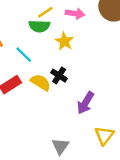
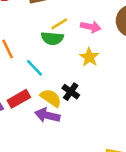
yellow star: (64, 41) -> (89, 57), moved
purple arrow: (85, 103) -> (47, 115), moved, turned 70

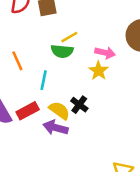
pink arrow: (91, 27) -> (105, 53), moved
cyan line: (34, 68) -> (44, 80), turned 54

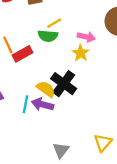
cyan line: (44, 80) -> (25, 104), moved
black cross: (79, 105) -> (64, 84), size x1.6
red rectangle: (28, 111) -> (23, 54), moved

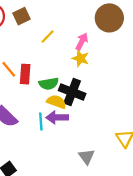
green semicircle: (48, 36) -> (49, 84), moved
pink arrow: (86, 37) -> (82, 41), turned -60
red rectangle: (23, 54) -> (25, 74), turned -42

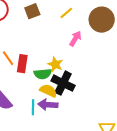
brown square: (22, 16) -> (32, 11), moved
yellow line: (48, 37) -> (66, 13), moved
yellow star: (80, 58) -> (55, 64), moved

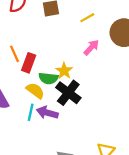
yellow semicircle: (48, 91) -> (35, 91), moved

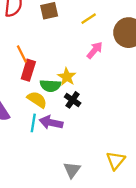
orange line: (14, 54) -> (22, 54), moved
black cross: (68, 93) -> (73, 100), size x0.6

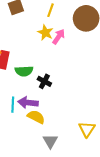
yellow line: (89, 19) -> (51, 10), turned -32
yellow star: (67, 77) -> (45, 33), moved
yellow semicircle: (37, 100) -> (36, 117), moved

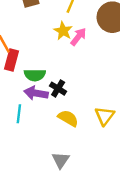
purple arrow: (28, 103) -> (36, 93), moved
yellow semicircle: (36, 117) -> (68, 118), moved
yellow triangle: (87, 129) -> (105, 116), moved

